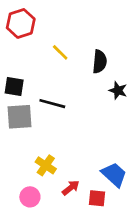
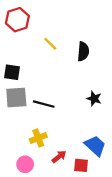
black star: (118, 90) -> (94, 99), moved
black line: (52, 104) -> (44, 104), moved
yellow cross: (46, 165) -> (38, 138), turned 35

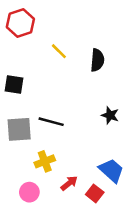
gray square: (16, 97) -> (19, 129), moved
red square: (81, 165) -> (95, 193), turned 32

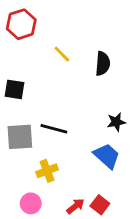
black star: (110, 115) -> (116, 122), turned -30
blue trapezoid: (111, 170) -> (107, 156), moved
red arrow: (69, 183) -> (76, 206), moved

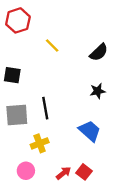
black semicircle: (103, 64) -> (99, 52), moved, turned 42
black star: (116, 122) -> (98, 91), moved
black line: (54, 129) -> (45, 108), turned 65

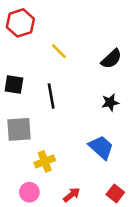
black line: (45, 108) -> (51, 96), moved
red square: (84, 172) -> (115, 193), moved

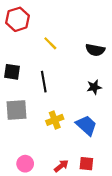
black semicircle: (111, 59) -> (95, 50), turned 54
yellow cross: (45, 161) -> (55, 120), moved
red square: (115, 193) -> (86, 164), moved, turned -32

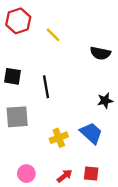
yellow line: (50, 43) -> (53, 35), moved
black star: (94, 87) -> (105, 101), moved
yellow cross: (55, 120) -> (59, 138), moved

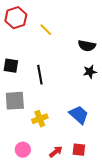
black star: (105, 101) -> (90, 72), moved
yellow cross: (59, 138) -> (40, 119), moved

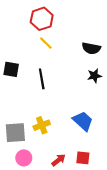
red hexagon: (16, 18) -> (42, 19), moved
yellow line: (46, 30) -> (46, 43), moved
gray square: (15, 101) -> (15, 133), moved

